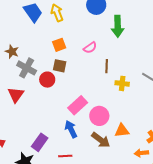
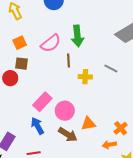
green arrow: (118, 26) -> (77, 36), moved
pink semicircle: (90, 48) -> (51, 43), size x1.5

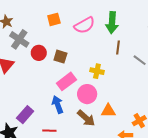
brown line: (68, 60) -> (118, 47), moved
brown square: (22, 64) -> (60, 57), moved
yellow cross: (85, 77) -> (97, 71), moved

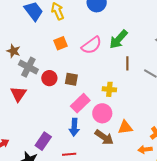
green arrow: (112, 23) -> (119, 39), turned 45
blue arrow: (58, 105) -> (74, 127), turned -150

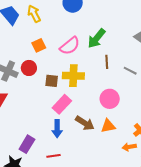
red circle: (49, 78) -> (29, 68), moved
yellow cross: (109, 89) -> (73, 76), moved, size x1.5
pink circle: (102, 113) -> (110, 99), moved
brown arrow: (104, 137) -> (85, 123), moved

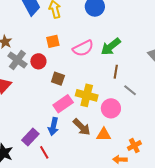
gray line: (130, 71) -> (130, 90), moved
yellow cross: (73, 76) -> (87, 95), moved
purple rectangle: (27, 144) -> (30, 137), moved
red line: (54, 156) -> (44, 152), turned 56

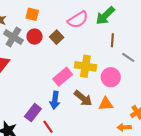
orange square: (53, 41) -> (32, 14), moved, turned 32
brown square: (58, 79) -> (57, 37), moved, turned 32

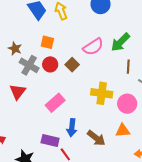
pink rectangle: (63, 77) -> (55, 103), moved
brown arrow: (83, 98) -> (96, 138), moved
purple rectangle: (33, 113) -> (50, 141), turned 66

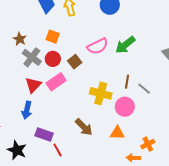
brown line: (128, 67) -> (127, 82), moved
red triangle: (18, 92) -> (33, 85), moved
pink rectangle: (55, 103) -> (56, 82), moved
blue arrow: (72, 128) -> (27, 110), moved
brown arrow: (96, 138) -> (84, 127), moved

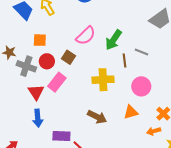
green arrow: (125, 45) -> (114, 40), moved
gray line: (144, 89) -> (141, 52), moved
pink circle: (125, 107) -> (141, 86), moved

